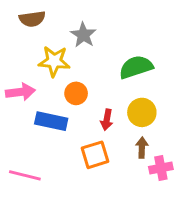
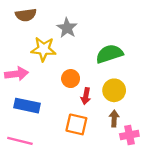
orange circle: (76, 93) -> (71, 79), moved
blue rectangle: (51, 121) -> (27, 106), moved
orange square: (95, 155) -> (76, 124), turned 30

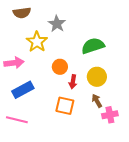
yellow star: (44, 49) -> (37, 42), turned 30
blue rectangle: (27, 106) -> (23, 90), turned -40
brown arrow: (114, 119) -> (97, 101), turned -32

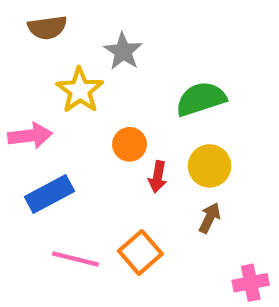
brown arrow: (97, 101) -> (210, 218), turned 56
orange square: (65, 106) -> (140, 252), moved, turned 36
pink cross: (110, 115) -> (251, 283), moved
pink line: (17, 120) -> (75, 259), moved

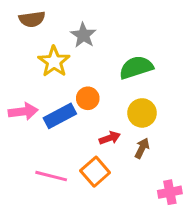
pink arrow: (30, 136) -> (23, 111), moved
red arrow: (158, 177) -> (110, 138), moved, turned -120
blue rectangle: (50, 194) -> (60, 116), moved

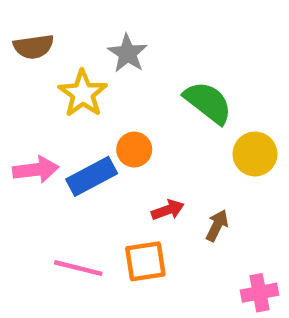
brown semicircle: (32, 19) -> (34, 47), moved
green semicircle: (136, 67) -> (208, 103), turned 56
yellow circle: (142, 113) -> (255, 154), moved
orange square: (95, 172) -> (145, 261), turned 32

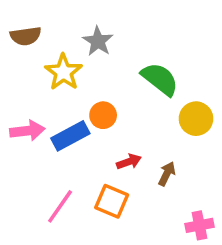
orange square: (145, 261) -> (112, 201), turned 32
pink line: (78, 268) -> (60, 206), turned -69

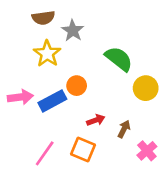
brown semicircle: (26, 36) -> (43, 18), moved
pink cross: (199, 225) -> (147, 151), moved, turned -30

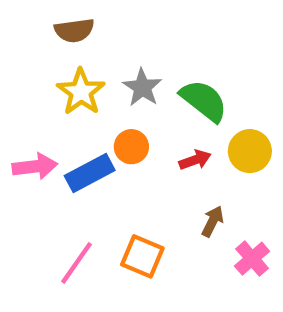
gray star: (73, 31) -> (142, 87), moved
red arrow: (96, 120) -> (195, 160), moved

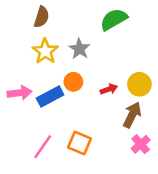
brown semicircle: (74, 30) -> (42, 17), turned -65
green semicircle: (204, 101) -> (114, 19), moved, turned -68
brown arrow: (213, 221) -> (132, 115), moved, size x1.5

